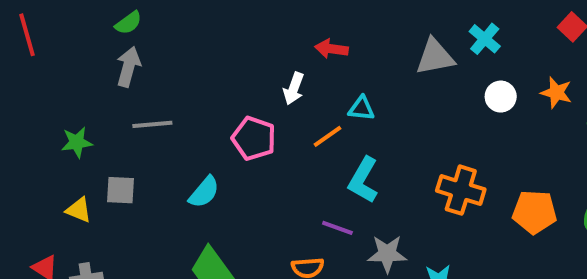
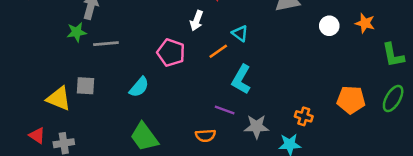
cyan triangle: (361, 108) -> (240, 33), turned 30
green star: (77, 142) -> (77, 32), moved
orange cross: (461, 190) -> (304, 116), moved, size x0.6
yellow triangle: (79, 210) -> (59, 99), size x1.5

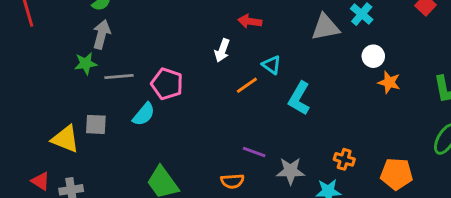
orange star: (365, 23) -> (389, 82), moved
pink pentagon: (171, 53) -> (167, 84), moved
cyan L-shape: (241, 79) -> (299, 98), moved
cyan semicircle: (139, 87) -> (144, 114), moved
orange pentagon: (351, 100) -> (397, 174), moved

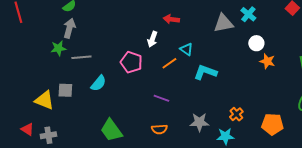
pink pentagon: (167, 84) -> (131, 62), moved
cyan L-shape: (299, 98) -> (205, 72), turned 80
purple line: (254, 152) -> (161, 98), moved
orange cross: (344, 159) -> (236, 114), turned 32

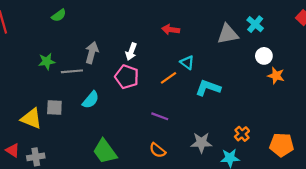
gray arrow: (69, 28) -> (92, 53), moved
white arrow: (152, 39) -> (131, 52), moved
orange semicircle: (159, 129) -> (158, 150), turned 42

